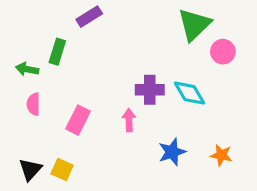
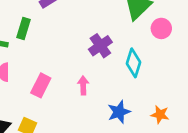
purple cross: (150, 90) -> (100, 46), moved, turned -35
cyan diamond: (189, 93) -> (134, 63), turned 48

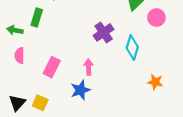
blue star: (119, 112) -> (80, 90), moved
orange star: (160, 115) -> (155, 82), moved

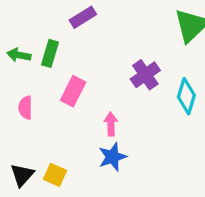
green arrow: (15, 30) -> (19, 55), moved
pink rectangle: (52, 67) -> (73, 91), moved
pink arrow: (89, 67) -> (111, 124), moved

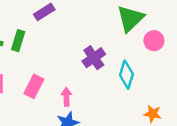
pink rectangle: (73, 91) -> (34, 86), moved

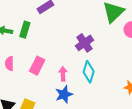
cyan diamond: (126, 75) -> (89, 72), moved

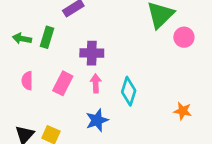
purple cross: (85, 43) -> (92, 53), moved, turned 36
pink arrow: (63, 74) -> (96, 83), moved

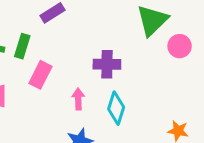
purple cross: (92, 53) -> (107, 64), moved
pink rectangle: (63, 83) -> (40, 75), moved

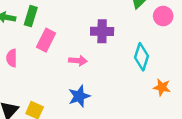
pink arrow: (78, 99) -> (78, 61), turned 96
cyan diamond: (116, 108) -> (142, 57), moved

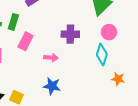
pink circle: (163, 16) -> (109, 32), moved
blue star: (79, 96) -> (52, 86), turned 30

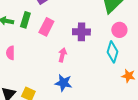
pink rectangle: (26, 41) -> (46, 27), moved
pink arrow: (51, 58) -> (62, 55), turned -80

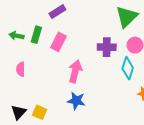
purple cross: (81, 32) -> (107, 47), moved
pink arrow: (62, 55) -> (75, 71), size x1.5

